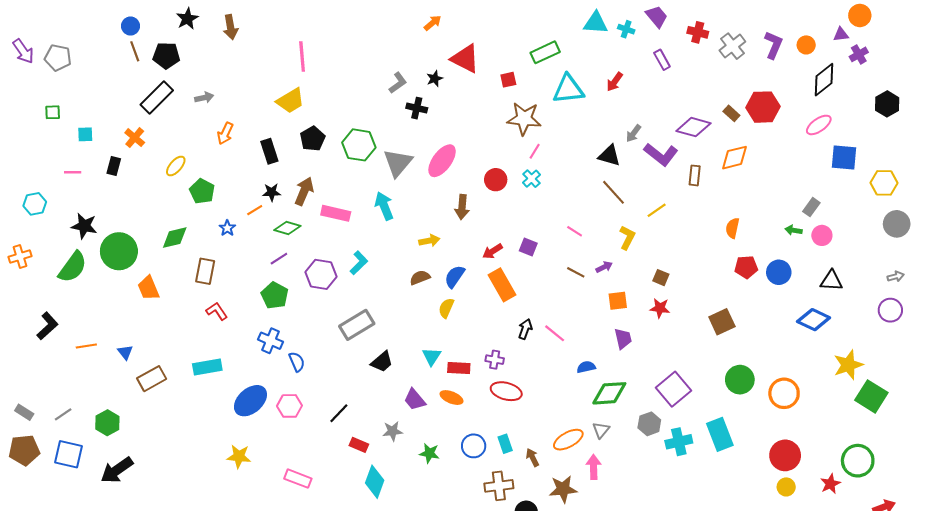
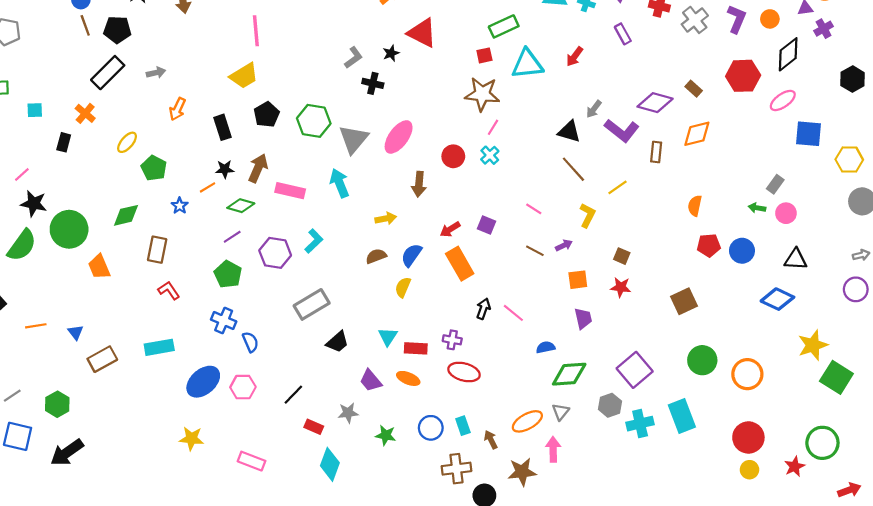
red square: (508, 80) -> (484, 55), moved
red hexagon: (763, 107) -> (743, 76), moved
pink line: (73, 172) -> (22, 175), moved, turned -42

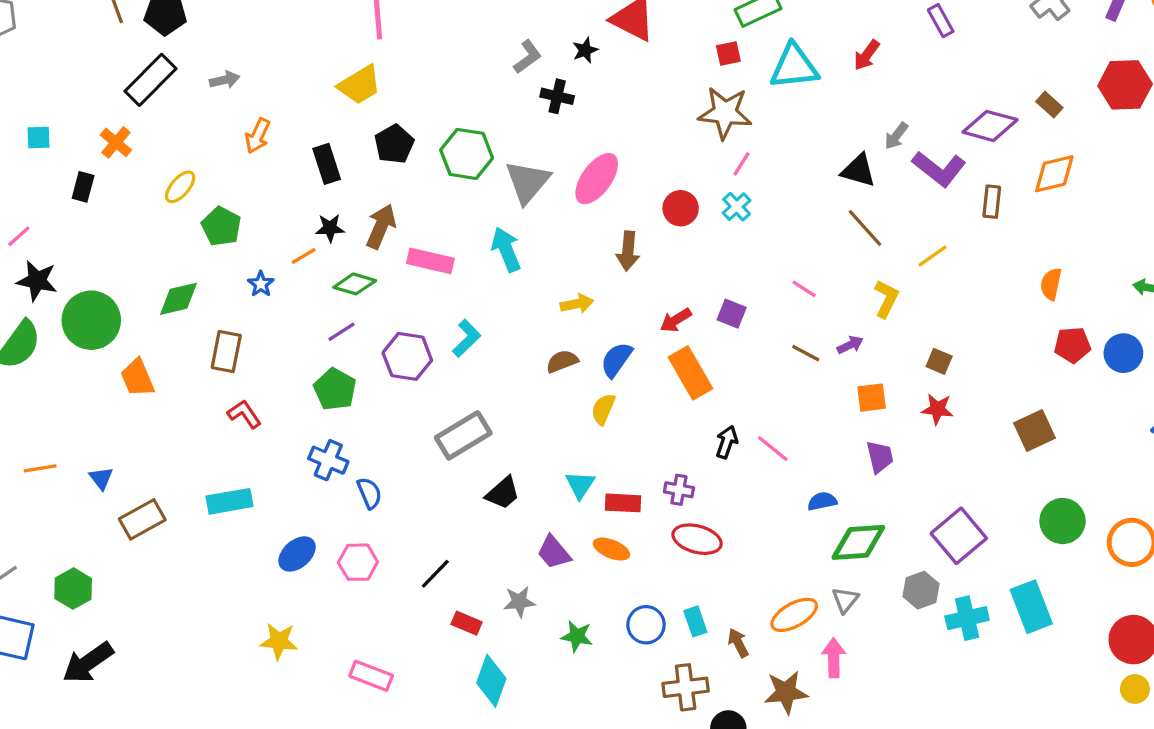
blue ellipse: (203, 382) -> (297, 554), size x0.7

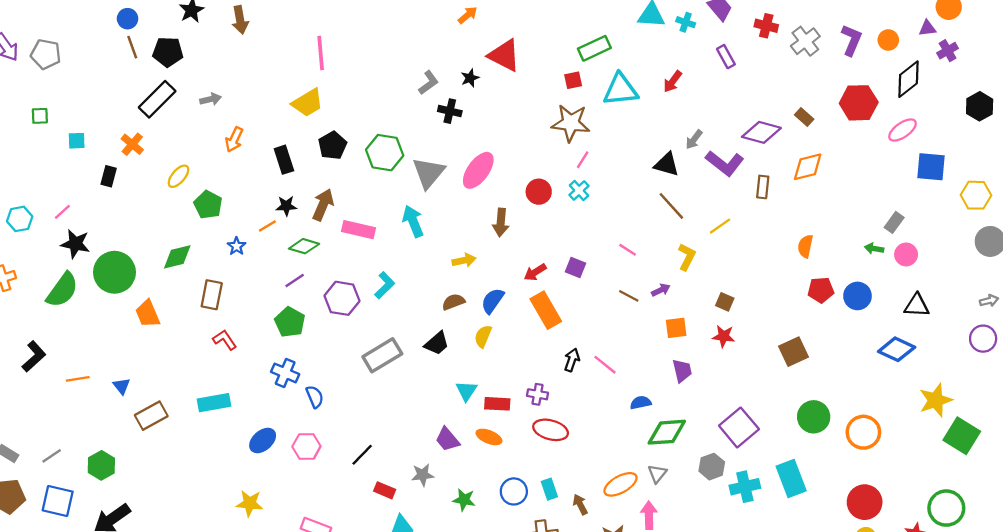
black trapezoid: (503, 493) -> (437, 343), moved

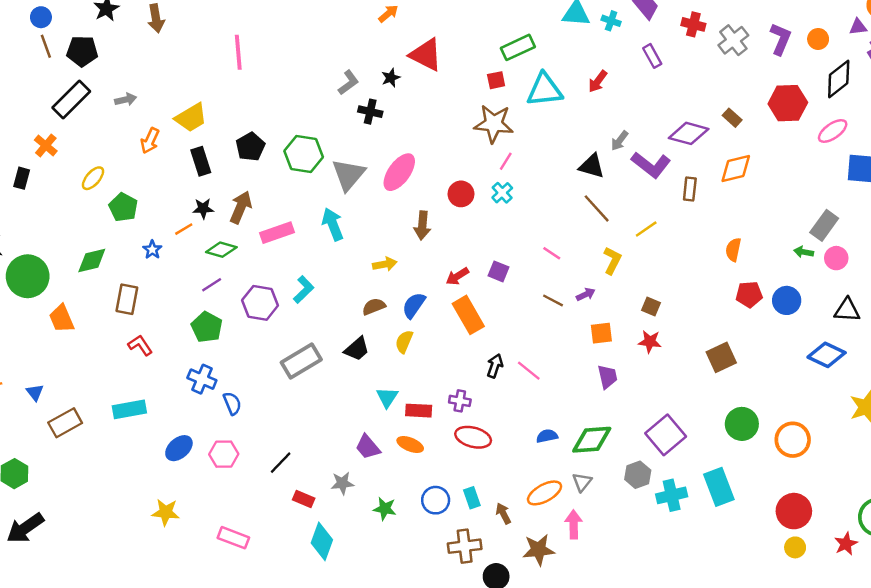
yellow trapezoid: (308, 103) -> (191, 118), moved
gray rectangle: (894, 222) -> (824, 225), size x1.4
pink rectangle: (359, 230) -> (277, 233), turned -32
blue semicircle: (641, 403) -> (547, 436), moved

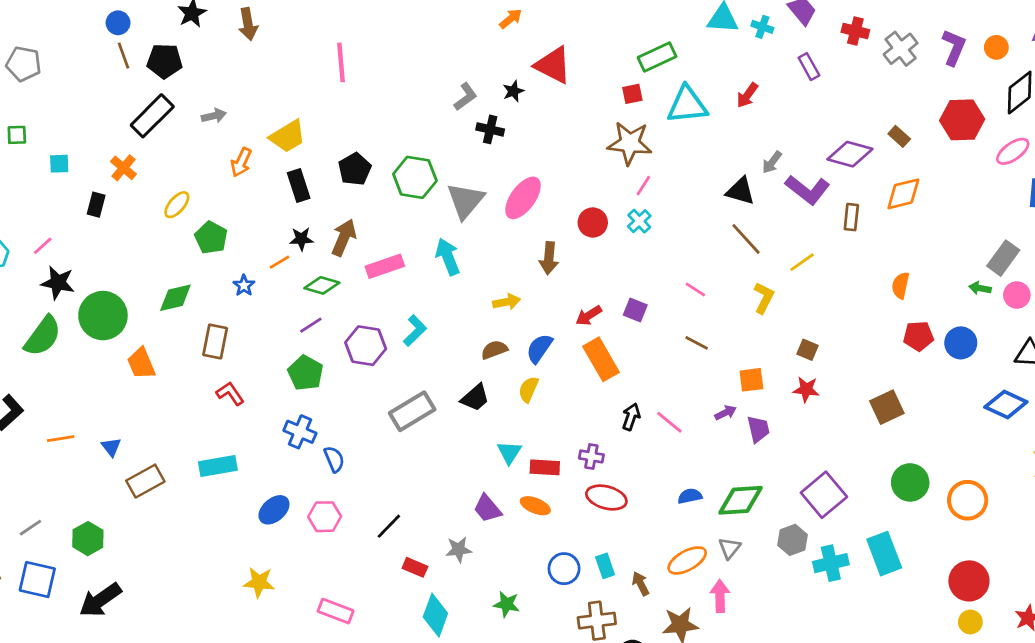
purple arrow: (586, 294) -> (725, 413), moved
green star: (385, 509) -> (507, 604), moved

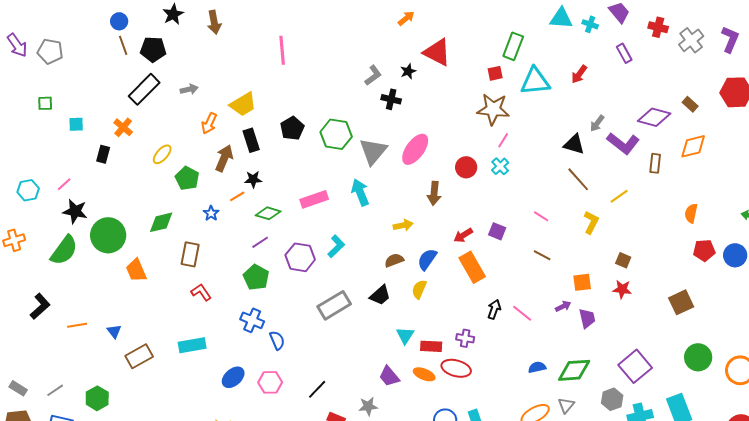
green rectangle: (657, 57) -> (513, 46), turned -44
brown arrow: (344, 238) -> (224, 158), moved
red ellipse: (606, 497) -> (456, 368), moved

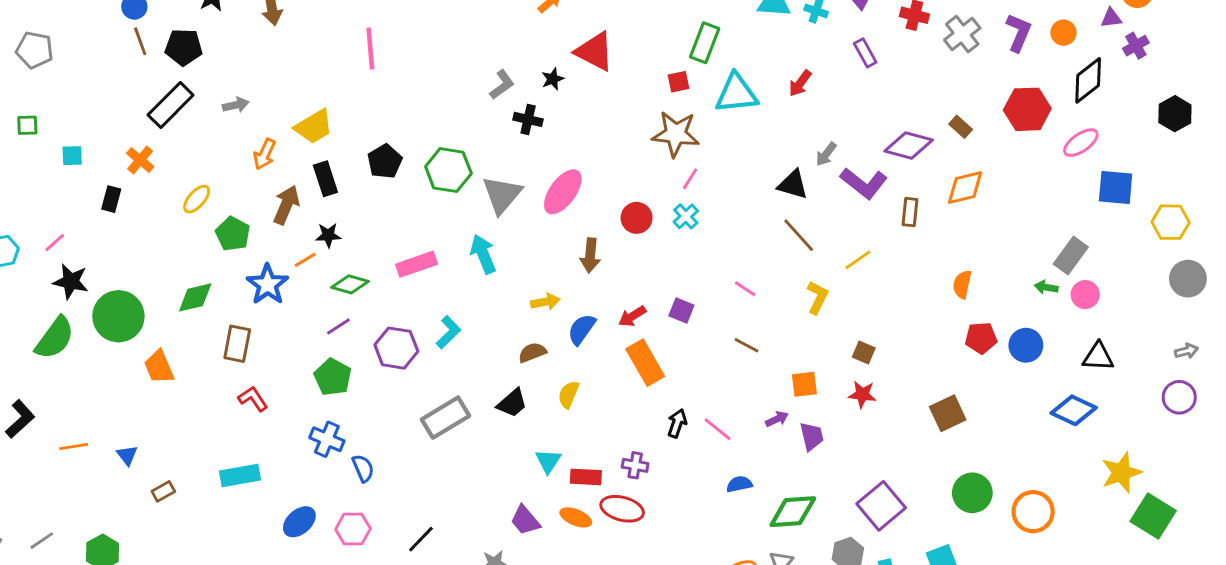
blue star: (211, 213) -> (268, 284), size x1.8
blue semicircle: (427, 259) -> (582, 329), moved
brown rectangle: (139, 356) -> (163, 491), size x0.6
blue semicircle: (537, 367) -> (739, 484), moved

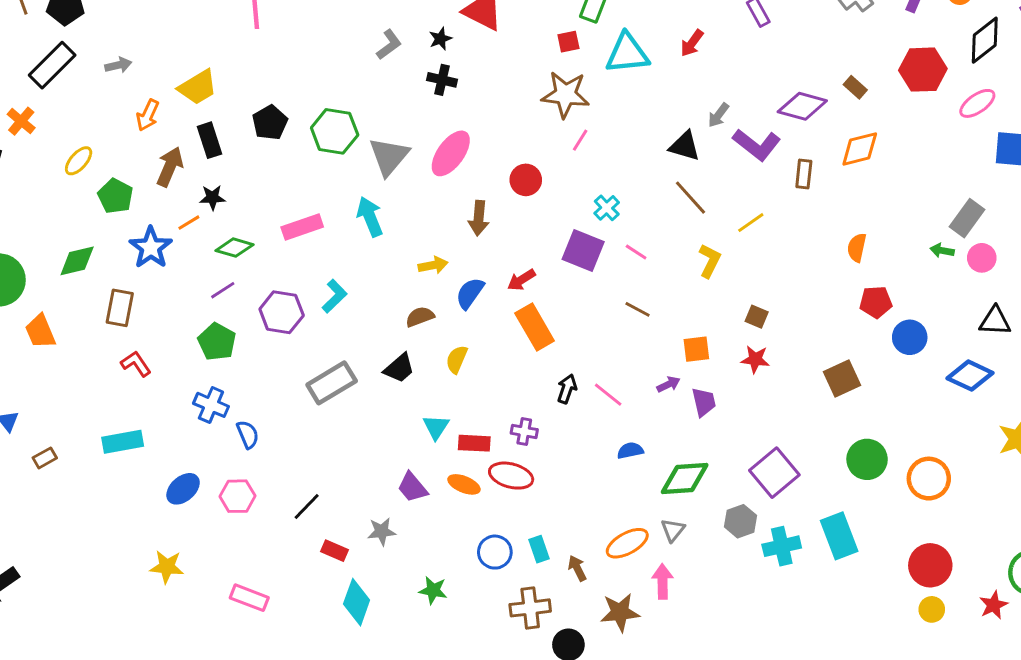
black cross: (528, 119) -> (442, 80), moved
cyan cross: (686, 216) -> (607, 208), moved
purple square: (681, 310) -> (583, 251), moved, size x1.6
blue circle: (1026, 345) -> (910, 337), moved

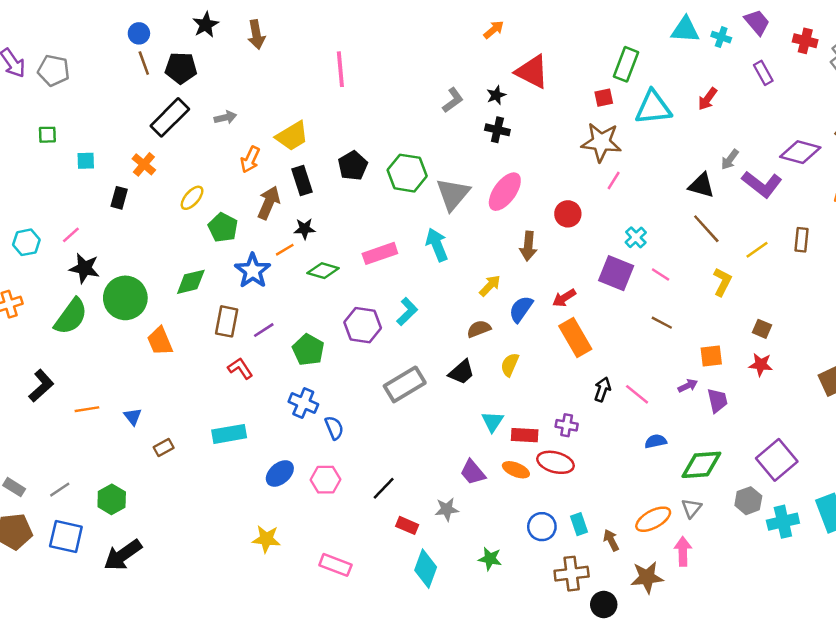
brown rectangle: (804, 174) -> (801, 240), moved
yellow arrow: (433, 265) -> (490, 286), turned -35
purple line: (223, 290) -> (264, 330), moved

